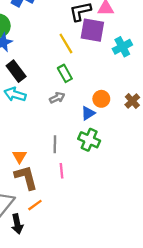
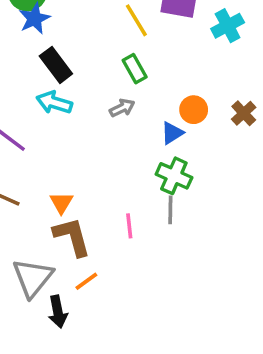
gray line: (55, 144) -> (170, 210), moved

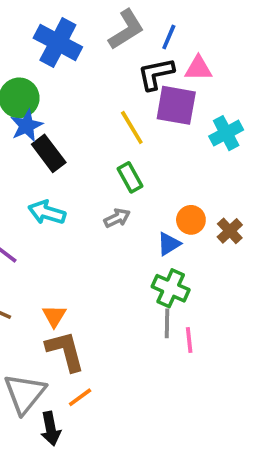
black rectangle: (56, 65) -> (49, 153), moved
brown cross: (244, 113) -> (230, 231), moved
pink line: (129, 226) -> (189, 340), moved

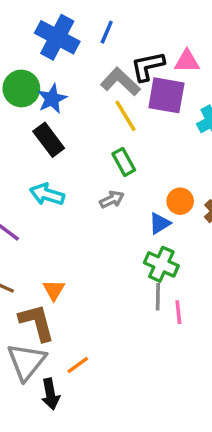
gray L-shape: (126, 30) -> (120, 82), moved, turned -105
blue line: (169, 37) -> (107, 32), moved
blue star: (27, 126) -> (52, 99), moved
brown L-shape: (65, 351) -> (37, 322), moved

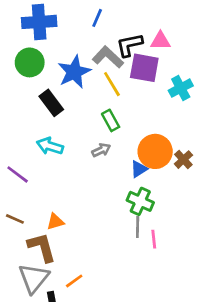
blue cross: (57, 37) -> (39, 22), moved, turned -32
blue star: (52, 99) -> (74, 72), moved, size x1.4
orange circle: (180, 201) -> (155, 151), size x1.6
orange triangle: (54, 290) -> (55, 222), turned 42

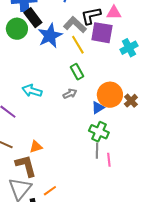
black rectangle: (51, 103) -> (33, 18), moved

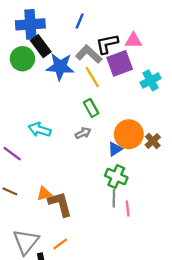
purple square: (102, 33) -> (120, 63), turned -30
blue star: (50, 36) -> (60, 67), turned 30
brown L-shape: (26, 166) -> (60, 204), moved

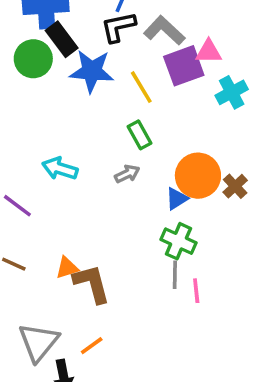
pink triangle: (133, 40) -> (209, 52), moved
black L-shape: (107, 44) -> (118, 27), moved
gray L-shape: (89, 54) -> (164, 30), moved

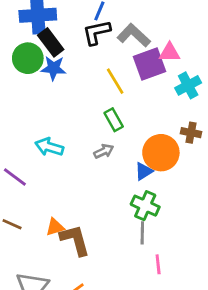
blue star: (92, 71) -> (54, 68), moved, size x0.7
brown cross: (235, 186) -> (191, 133), moved, turned -36
pink line: (196, 291) -> (158, 264), moved

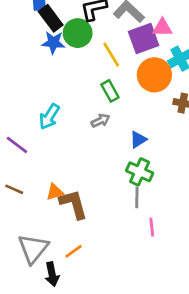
green circle: (28, 58) -> (78, 33), moved
cyan arrow: (49, 147) -> (49, 117), turned -75
orange circle: (161, 153) -> (154, 75), moved

